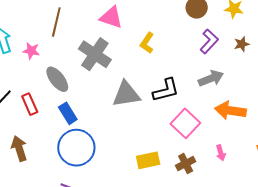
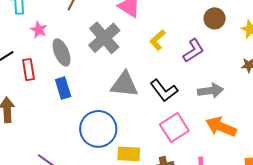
purple L-shape: (209, 41) -> (193, 51), moved
pink star: (31, 51) -> (39, 30), moved
black L-shape: (166, 90) -> (164, 91), turned 52
blue circle: (76, 148) -> (98, 129), moved

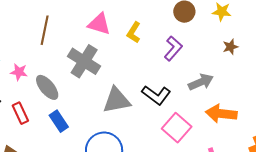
yellow L-shape: (158, 40) -> (134, 32), moved

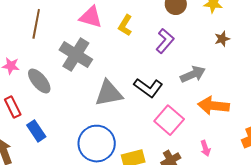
blue rectangle: (59, 121) -> (36, 131), moved

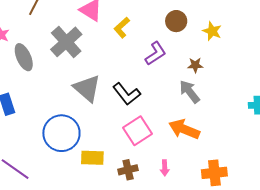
brown star: (222, 39) -> (195, 65), moved
gray arrow: (193, 74) -> (190, 92), moved, turned -120
gray triangle: (109, 93) -> (87, 88), turned 36

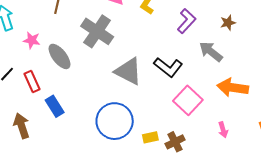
gray arrow: (190, 92) -> (211, 52), moved
yellow rectangle: (92, 158) -> (150, 137), size x0.7
brown cross: (128, 170) -> (175, 142), moved

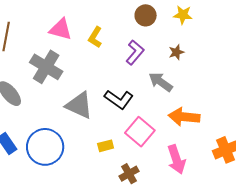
blue circle: (115, 121) -> (45, 147), moved
pink arrow: (223, 130) -> (176, 159), size x1.8
yellow rectangle: (150, 137) -> (106, 146), moved

